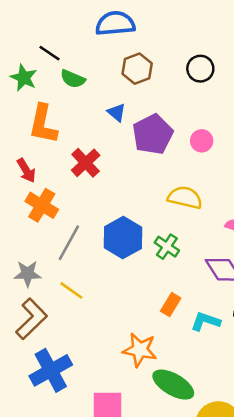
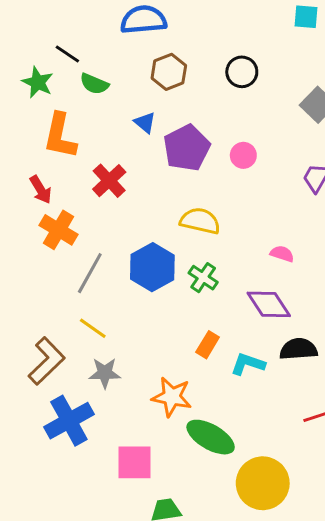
yellow semicircle: (185, 198) -> (200, 221), moved
gray star: (28, 274) -> (105, 373), moved

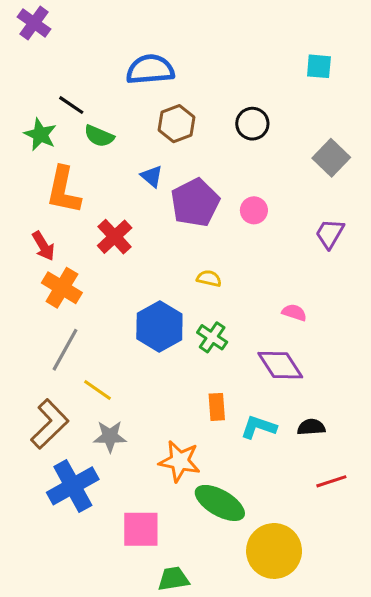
yellow semicircle: (200, 221) -> (209, 278), size x0.6
gray line: (90, 273) -> (65, 350), moved
orange rectangle: (208, 345) -> (217, 407), turned -35
black semicircle: (298, 349) -> (311, 427), moved, size x0.7

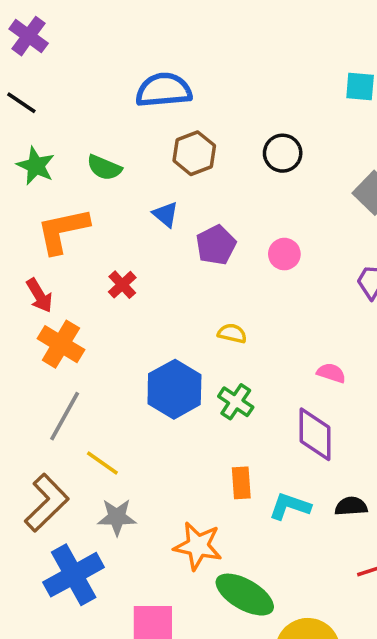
black line: (71, 105) -> (21, 103), moved
orange L-shape: (63, 190) -> (63, 231), turned 66
purple pentagon: (195, 203) -> (216, 245), size x0.7
red cross: (115, 237) -> (122, 285), size x0.7
purple diamond: (280, 365) -> (315, 434), turned 33

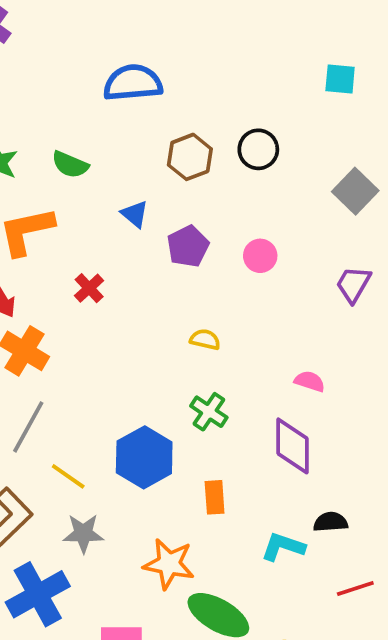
brown hexagon: (194, 153) -> (190, 157), moved
blue hexagon: (174, 389) -> (144, 457), moved
cyan L-shape: (290, 506) -> (283, 547), moved

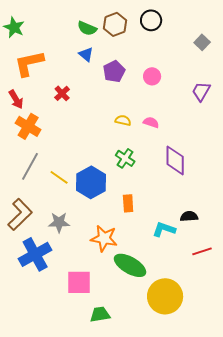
green semicircle: (70, 165) -> (87, 28), moved
gray square: (355, 191) -> (202, 42), size x0.7
pink semicircle: (310, 381) -> (151, 122), moved
purple diamond: (293, 446) -> (175, 160), moved
yellow line: (68, 476) -> (59, 177), moved

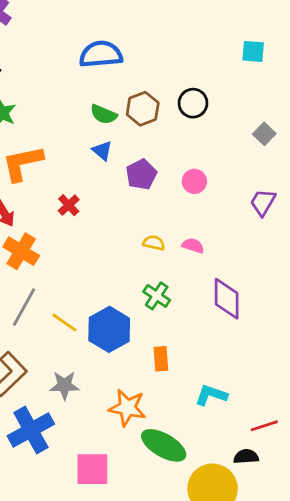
black semicircle: (189, 216) -> (246, 457), moved

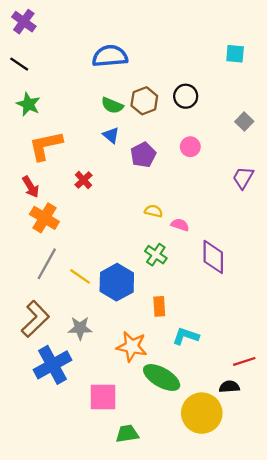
pink circle: (194, 181) -> (190, 147), moved
pink semicircle: (193, 246) -> (180, 225), moved
cyan L-shape: (211, 395) -> (186, 336), moved

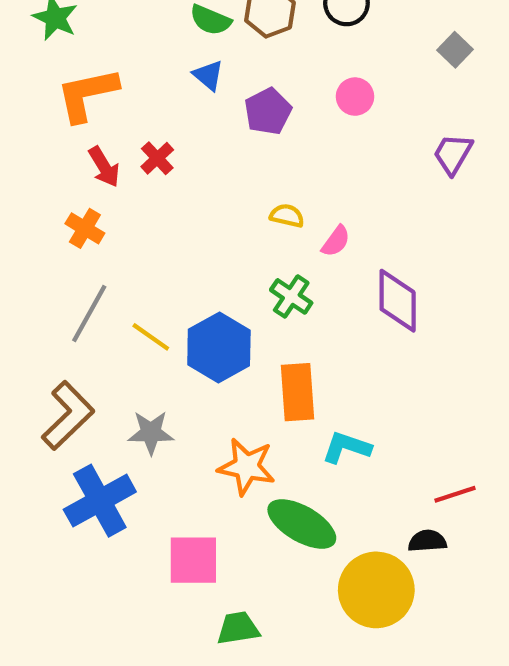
red arrow: (31, 187) -> (104, 167), moved
orange cross: (44, 218) -> (85, 228), size x0.7
pink semicircle: (180, 225) -> (336, 241), turned 108
orange rectangle: (159, 306) -> (298, 392), size x1.5

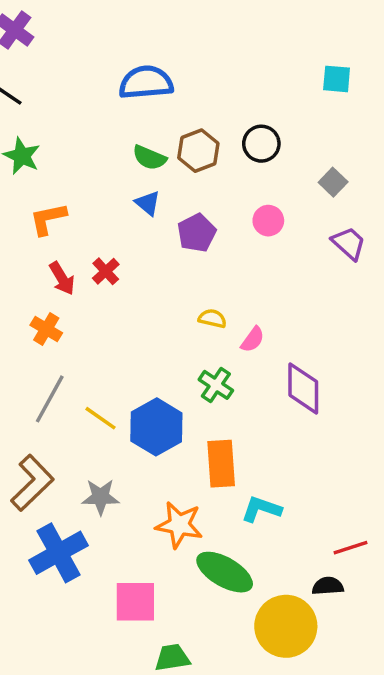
gray square: (455, 50) -> (333, 182), moved
orange L-shape: (87, 94) -> (48, 219), size x0.7
purple trapezoid: (453, 154) -> (349, 243), moved, turned 102

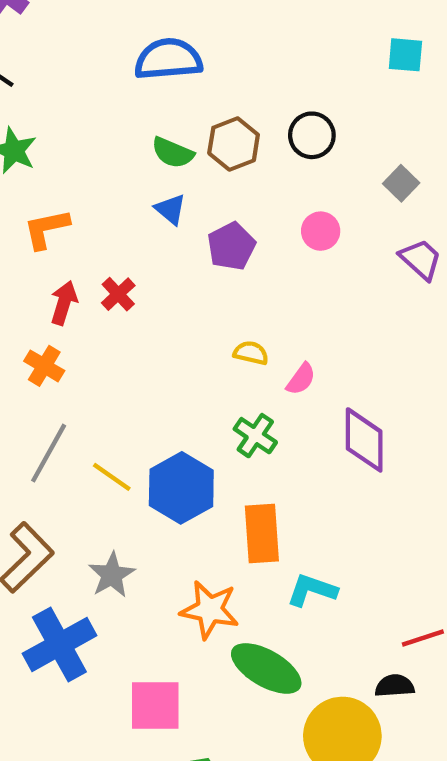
red arrow: (62, 278) -> (64, 303), turned -132
gray star: (100, 497) -> (112, 575), turned -30

